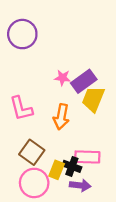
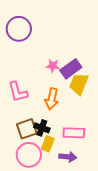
brown square: (32, 152) -> (27, 129), turned 35
black cross: (72, 166) -> (42, 128), moved

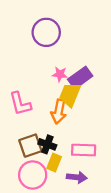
purple circle: (19, 29) -> (46, 32), moved
yellow trapezoid: (79, 84) -> (70, 95), moved

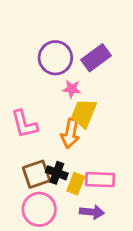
purple circle: (46, 32) -> (55, 58), moved
purple rectangle: (80, 78) -> (96, 58), moved
yellow rectangle: (54, 163) -> (76, 184), moved

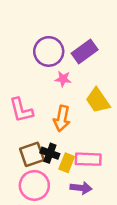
yellow trapezoid: (84, 113) -> (98, 101), moved, turned -56

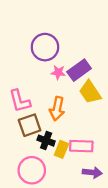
purple rectangle: (85, 51) -> (79, 70), moved
brown square: (32, 154) -> (30, 125), moved
purple arrow: (81, 188) -> (92, 172), moved

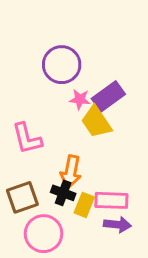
yellow trapezoid: (90, 92) -> (96, 122), moved
orange arrow: (57, 109) -> (71, 172), moved
brown square: (30, 125) -> (22, 197), moved
purple arrow: (92, 172) -> (117, 225), moved

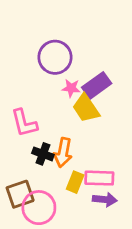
black cross: (63, 193) -> (43, 154), moved
brown square: (22, 197) -> (20, 194), moved

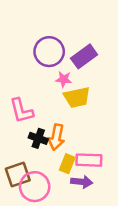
purple rectangle: (97, 85) -> (84, 56), moved
yellow trapezoid: (86, 108) -> (77, 97), turned -68
purple arrow: (105, 200) -> (82, 182), moved

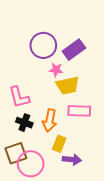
black cross: (38, 138) -> (24, 123), moved
pink rectangle: (89, 160) -> (79, 111), moved

